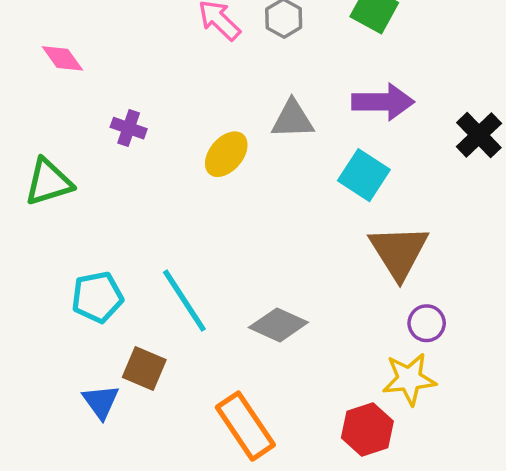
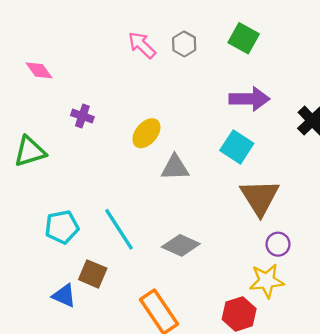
gray triangle: (292, 119) -> (175, 168), moved
blue triangle: (101, 402) -> (64, 296), turned -30

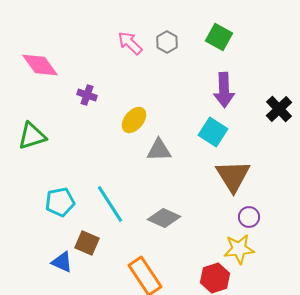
pink diamond: (39, 70) -> (40, 65), size x1.5
purple arrow: (249, 99) -> (224, 90), turned 88
purple cross: (82, 116) -> (87, 95), moved

